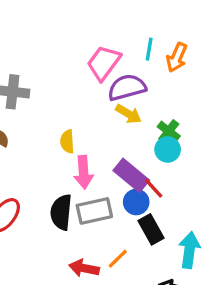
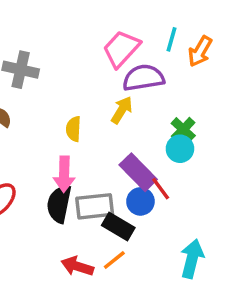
yellow arrow: (129, 114) -> (122, 110), moved, turned -95
pink arrow: (84, 172) -> (64, 174), moved
black rectangle: (151, 229) -> (118, 226), moved, turned -36

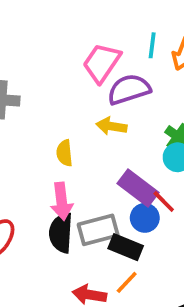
yellow arrow: (122, 110) -> (111, 126), turned -104

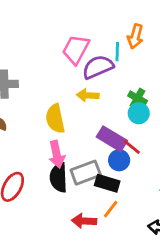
cyan line: (152, 45) -> (117, 52), moved
yellow semicircle: (64, 153) -> (55, 119), size x1.5

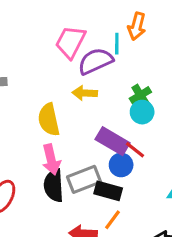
green cross: (138, 98) -> (140, 95), turned 30

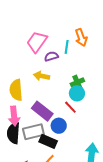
orange arrow: (137, 26) -> (81, 38), turned -42
purple semicircle: (95, 61) -> (51, 56), size x0.6
purple rectangle: (113, 141) -> (42, 111), moved
red line: (135, 150) -> (70, 107), moved

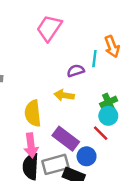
pink trapezoid: (37, 42) -> (49, 28), moved

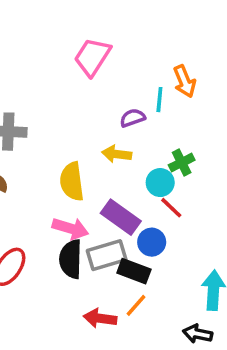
cyan circle: (108, 116) -> (160, 183), moved
pink arrow: (31, 145) -> (70, 228), turned -65

